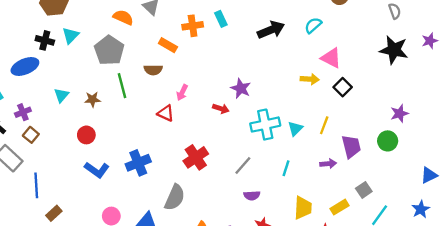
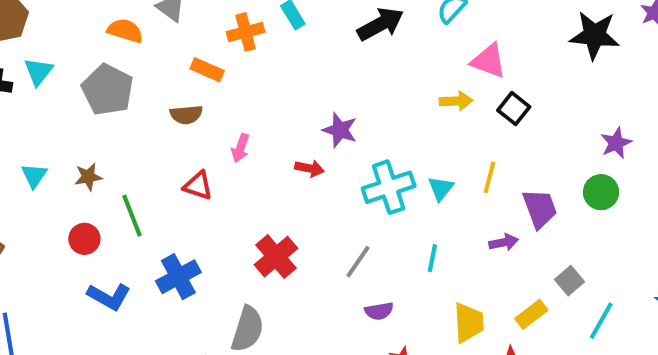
green line: (122, 86) -> (132, 216), moved
red triangle: (166, 113) -> (198, 186), moved

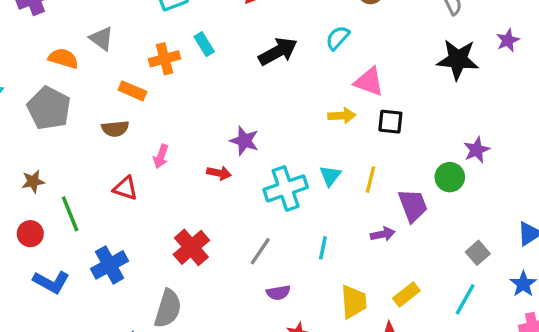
black square: (514, 109) -> (390, 122), turned -32
cyan triangle: (441, 188) -> (330, 176), moved
green circle: (601, 192) -> (450, 177), moved
gray square: (570, 281) -> (478, 253), moved

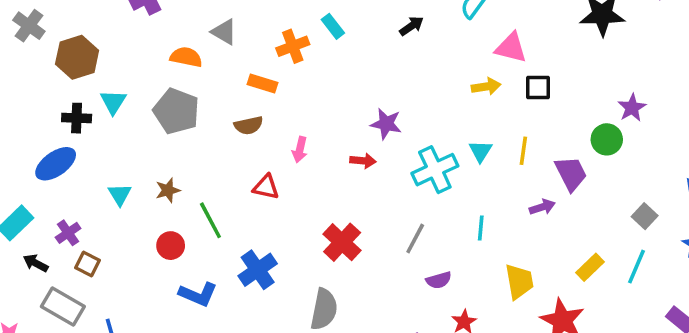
black arrow: (278, 51) -> (412, 26), size x0.6
yellow rectangle: (406, 294) -> (590, 267), moved

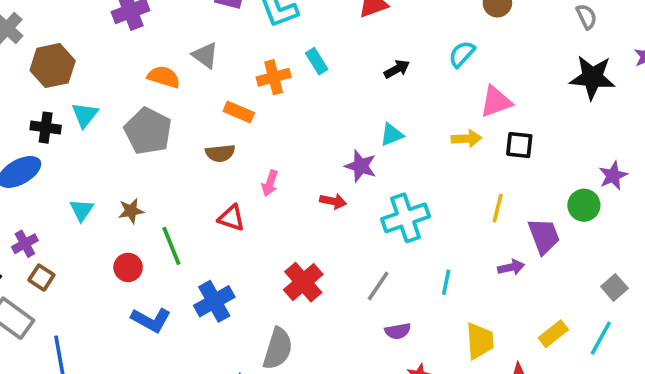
pink triangle: (511, 48) -> (496, 102), turned -40
cyan triangle: (480, 151) -> (392, 135), moved, turned 30

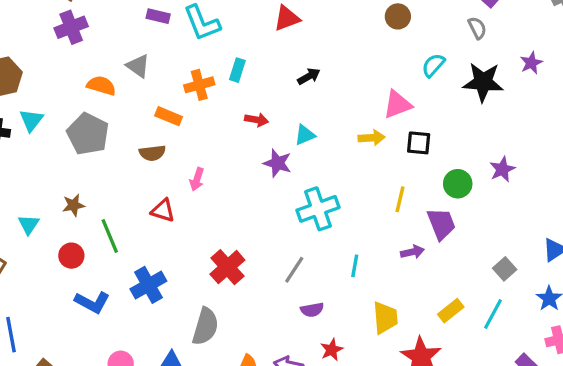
cyan semicircle: (462, 54) -> (433, 65), moved
cyan rectangle: (317, 61) -> (237, 70), turned 50
red arrow: (333, 201) -> (256, 120), moved
green circle: (584, 205) -> (458, 184), moved
cyan triangle: (82, 210) -> (29, 224), moved

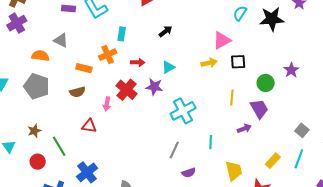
orange cross: (199, 85) -> (108, 55), moved
red cross: (227, 267) -> (126, 90), moved

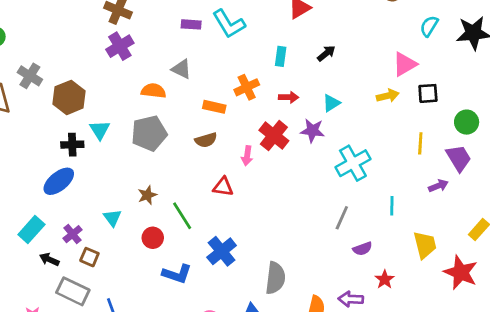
cyan rectangle: (122, 34) -> (281, 56), moved
gray pentagon: (37, 86) -> (149, 133), turned -30

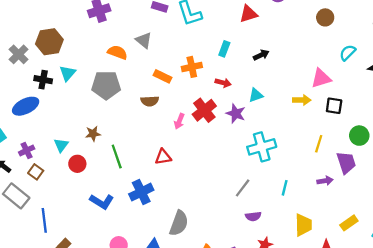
gray cross: (30, 76) -> (19, 54), moved
red triangle: (223, 187) -> (163, 157), moved, turned -30
red circle: (153, 238) -> (77, 164), moved

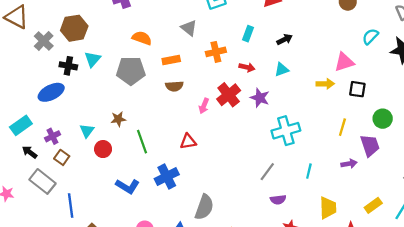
gray triangle: (144, 40) -> (189, 28), moved
orange rectangle: (163, 76) -> (171, 60), moved, turned -36
cyan triangle: (256, 95) -> (282, 70), moved

